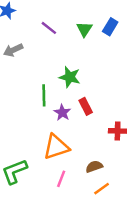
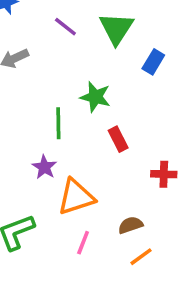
blue rectangle: (110, 27) -> (153, 62), moved
green triangle: (84, 29) -> (116, 28), size x1.5
purple star: (62, 113) -> (44, 167), moved

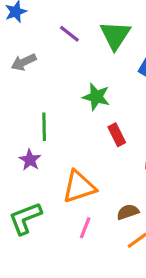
green line: (58, 123) -> (44, 127), moved
purple star: (44, 167) -> (30, 160), moved

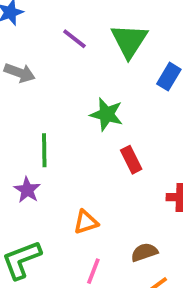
gray arrow: (24, 62) -> (20, 73), turned -135
orange triangle: (79, 187) -> (86, 222), size x0.6

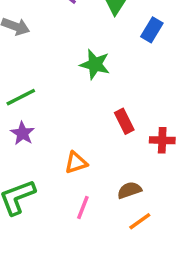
green line: (44, 150) -> (21, 97), moved, turned 64
red rectangle: (131, 160) -> (124, 121), moved

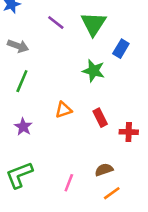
green star: (95, 64) -> (94, 71), moved
green line: (21, 97) -> (22, 81), moved, turned -40
orange triangle: (76, 163) -> (64, 110), moved

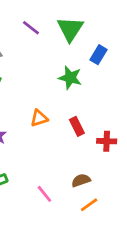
pink line: (69, 183) -> (44, 194), turned -60

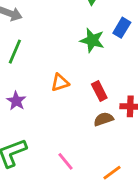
blue rectangle: (99, 55) -> (122, 28), moved
brown semicircle: (81, 180) -> (104, 119), moved

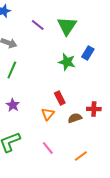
orange triangle: (60, 83) -> (48, 114), moved, turned -32
red rectangle: (99, 91) -> (60, 98), moved

